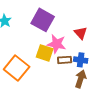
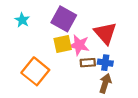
red triangle: (81, 33) -> (105, 33), size x1.6
yellow square: (45, 53) -> (63, 44), moved, turned -30

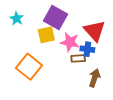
yellow square: (63, 44) -> (46, 35), moved
blue cross: (105, 63) -> (87, 49), moved

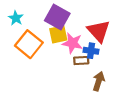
yellow square: (46, 35) -> (58, 34), moved
orange square: (29, 67) -> (29, 44), moved

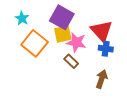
blue cross: (91, 51) -> (106, 49), moved
brown rectangle: (81, 61) -> (71, 61), moved, turned 48

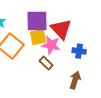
purple square: (62, 17) -> (37, 21), turned -30
red triangle: (102, 31) -> (61, 29), moved

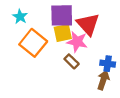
blue cross: (79, 51) -> (108, 64), moved

